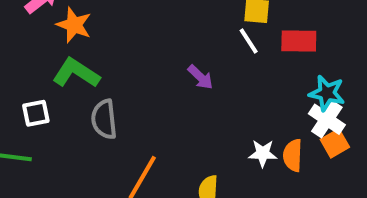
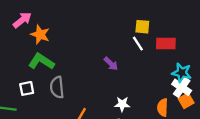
white square: (36, 113) -> (27, 88), moved
white star: (263, 153) -> (122, 104), moved

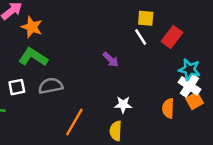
red rectangle: (166, 44) -> (172, 37), turned -54
gray semicircle: (57, 87) -> (51, 86), turned 85

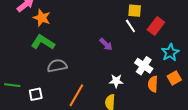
cyan star: (189, 70) -> (170, 52), turned 30
white cross: (189, 86) -> (144, 66), moved
white square: (17, 87) -> (36, 94), moved

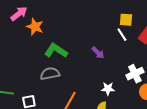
green L-shape: (43, 42) -> (56, 51), moved
white cross: (144, 66) -> (135, 74), turned 30

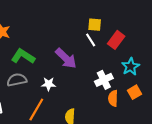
purple arrow: (98, 53) -> (66, 58), size x1.6
white star: (108, 89) -> (49, 84), moved

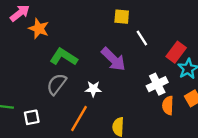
yellow square: (95, 25) -> (122, 17), moved
red rectangle: (116, 40) -> (176, 52), moved
gray semicircle: (17, 80) -> (57, 84), turned -42

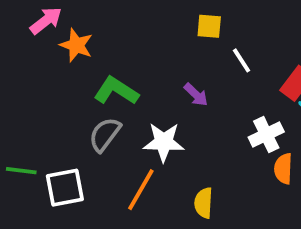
purple arrow: (113, 59) -> (196, 95), size x0.6
white star: (93, 89) -> (164, 142), size x1.5
white square: (32, 117) -> (65, 188), size x1.5

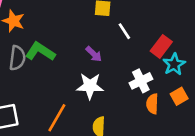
gray semicircle: (105, 134) -> (17, 58), moved, turned 150
white star: (164, 142) -> (90, 86), moved

